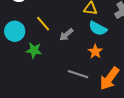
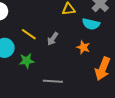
cyan semicircle: (98, 28) -> (91, 24), moved
gray line: (78, 74) -> (53, 81), moved

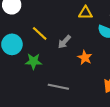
orange star: (83, 47) -> (85, 58), moved

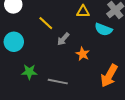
yellow line: (40, 33) -> (46, 23), moved
green star: (34, 61) -> (29, 72), moved

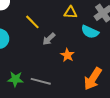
green star: (29, 72) -> (15, 79), moved

